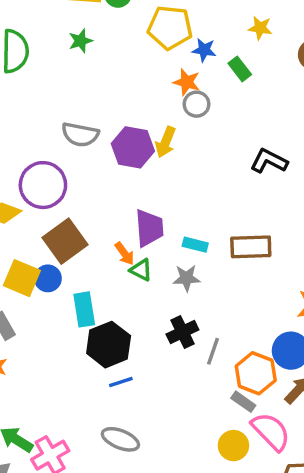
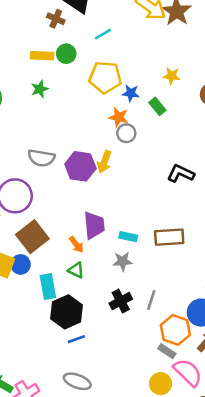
green triangle: (141, 270) -> (76, 270), moved
gray line: (213, 351) -> (151, 300), moved

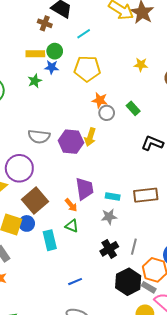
blue star: (131, 93) -> (52, 67), moved
green rectangle: (157, 106) -> (133, 108), moved
black hexagon: (67, 312) -> (128, 282), moved

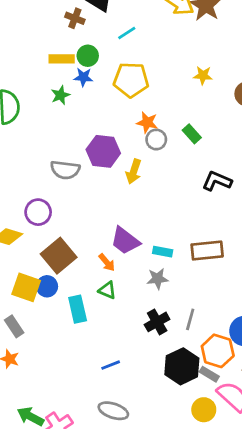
purple hexagon: (71, 142) -> (103, 151), moved
purple circle: (19, 168) -> (38, 212), size x0.7
purple trapezoid: (85, 189) -> (125, 241), turned 135

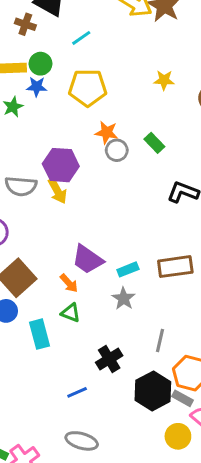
yellow arrow: (134, 171) -> (57, 191), moved, turned -45
cyan rectangle: (163, 252) -> (128, 269), turned -30
gray star: (158, 279) -> (124, 299), turned -30
black cross: (157, 322) -> (109, 359), moved

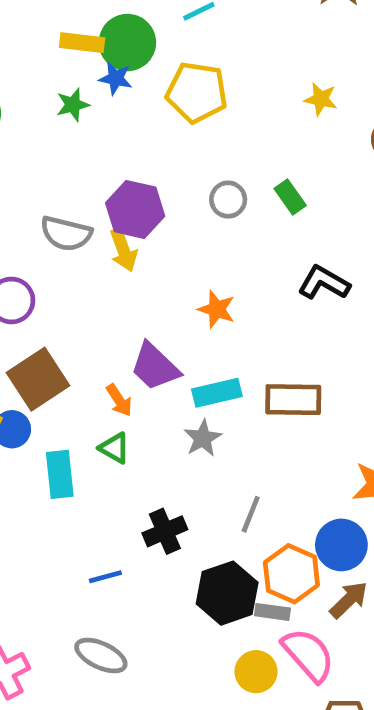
green circle: (40, 64) -> (127, 43), size x1.5
orange star: (107, 132) -> (217, 309), moved
cyan rectangle: (128, 269) -> (217, 393), size x1.4
gray rectangle: (182, 398) -> (272, 612), turned -30

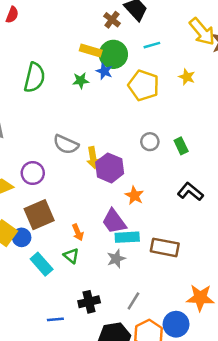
yellow star: (321, 99) -> (187, 77), moved
purple hexagon: (135, 209) -> (110, 168), moved
purple trapezoid: (155, 367) -> (114, 221), moved
cyan rectangle: (60, 474) -> (42, 264), turned -45

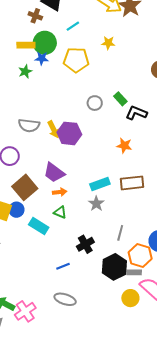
black L-shape: (190, 192) -> (136, 113), moved
orange star: (134, 195) -> (124, 146), moved
purple trapezoid: (114, 221) -> (54, 173), moved
orange arrow: (78, 232) -> (60, 192), turned -56

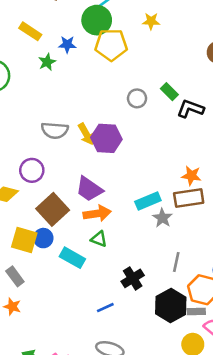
green circle: (45, 43) -> (97, 20), moved
yellow rectangle: (26, 45) -> (30, 31), moved, turned 36
orange star: (124, 146) -> (191, 176), moved
orange arrow: (60, 192) -> (97, 213), size x1.5
gray star: (96, 204) -> (162, 218), moved

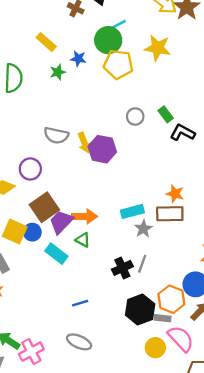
yellow star: (151, 21) -> (158, 48), size x1.6
purple trapezoid: (89, 189) -> (61, 222), moved, turned 92
gray line: (176, 262) -> (142, 264), moved
black cross: (133, 278) -> (122, 268), moved

